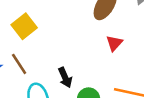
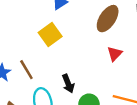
yellow square: (24, 26) -> (50, 35), moved

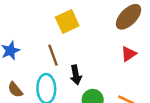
brown line: (26, 70) -> (53, 55), moved

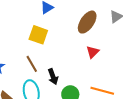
yellow square: (67, 22) -> (38, 35), turned -36

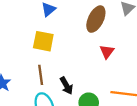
brown line: (32, 64) -> (41, 75), turned 30

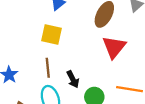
red triangle: (107, 52) -> (114, 47), size x1.6

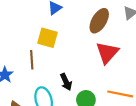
brown line: (48, 68) -> (32, 60), moved

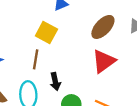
brown line: (32, 60) -> (36, 59), moved

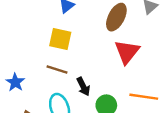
brown line: (36, 59) -> (57, 70), turned -66

